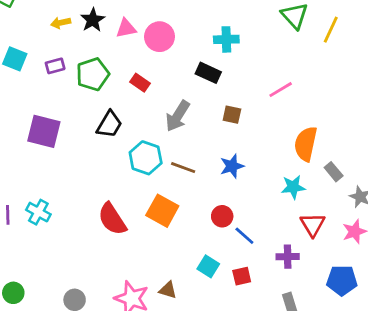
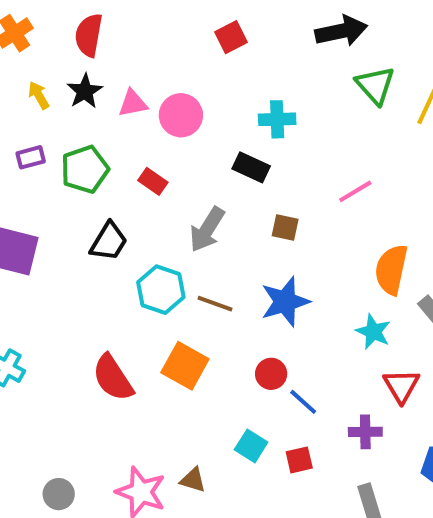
yellow arrow: (61, 23) -> (39, 95), turned 72
blue star: (232, 166) -> (285, 302), size x1.4
cyan star: (293, 187) -> (373, 332), turned 30

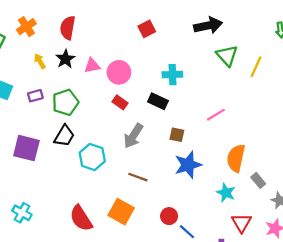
red rectangle: (153, 181) -> (120, 102), moved
black trapezoid: (109, 242) -> (64, 136), moved
cyan hexagon: (161, 290) -> (92, 157), moved
blue star: (285, 302) -> (188, 165), moved

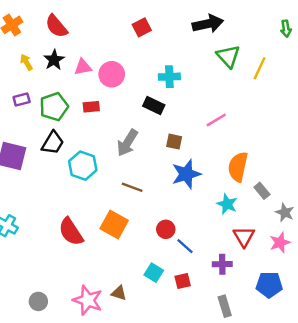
red semicircle: (68, 28) -> (56, 26), turned -50
red rectangle: (120, 102) -> (91, 107), moved, turned -40

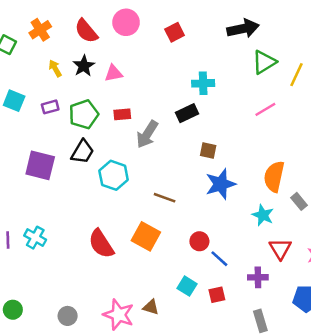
green triangle: (228, 56) -> (264, 62), turned 40
pink circle: (112, 74) -> (126, 22), moved
black rectangle: (154, 105) -> (187, 113), turned -50
pink line: (216, 120) -> (265, 109), moved
gray arrow: (127, 143) -> (147, 134), moved

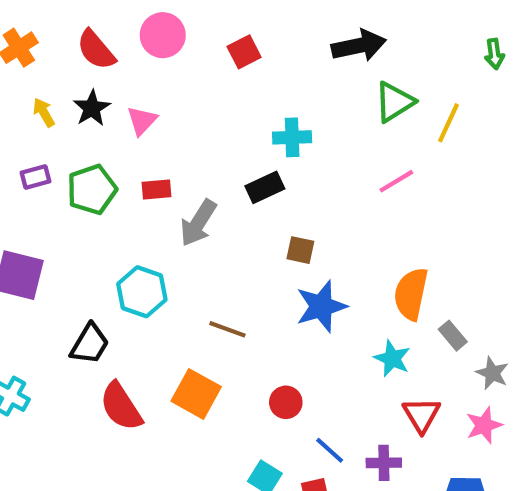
pink triangle: (114, 73) -> (142, 121), turned -36
black trapezoid: (82, 152) -> (90, 344), moved
blue line: (219, 259) -> (330, 450), moved

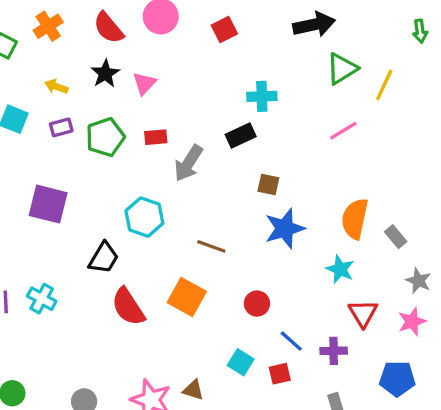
yellow arrow: (44, 112) -> (56, 87), moved, turned -40
gray rectangle: (453, 336) -> (396, 237), moved

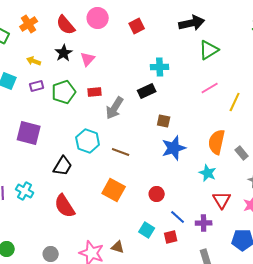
yellow line: (384, 85) -> (235, 102), moved
brown line: (211, 246) -> (121, 152), moved
red semicircle: (128, 307) -> (65, 206), moved

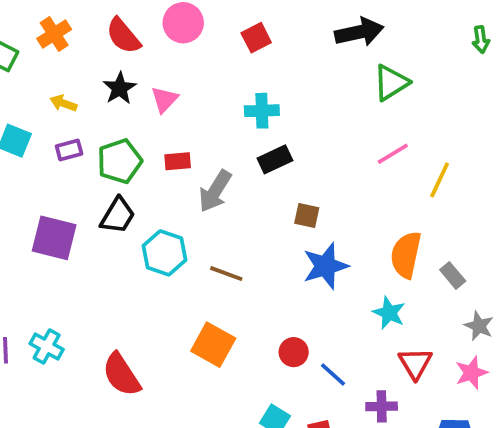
cyan cross: (160, 67) -> (262, 111), moved
black trapezoid: (63, 166) -> (118, 215), moved
blue line: (178, 217) -> (333, 375), moved

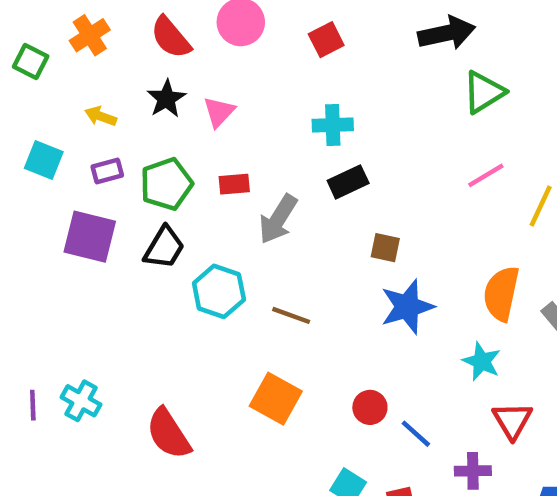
purple square: (54, 238) -> (90, 237), moved

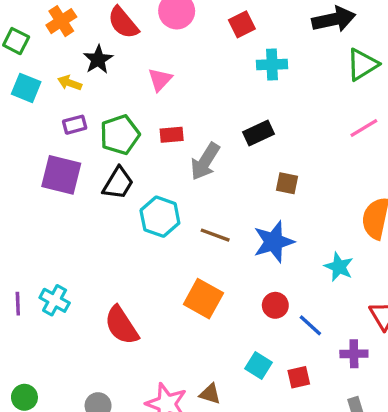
black star: (166, 99) -> (98, 59), moved
cyan cross: (333, 125) -> (272, 64), moved
cyan square: (44, 160) -> (26, 88), moved
blue star: (407, 307) -> (274, 242), moved
cyan star: (482, 361) -> (339, 267), moved

